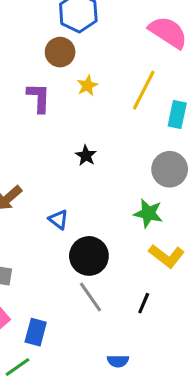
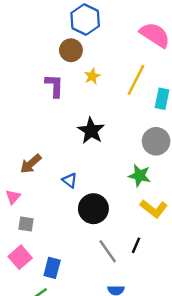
black star: (86, 156) -> (91, 131), size x1.6
gray line: (90, 297) -> (108, 251), moved

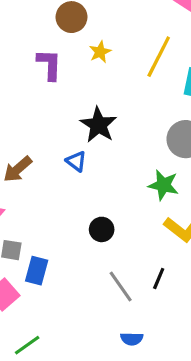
blue triangle: (70, 180) -> (76, 161), moved
black circle: (93, 209) -> (102, 229), size x0.6
blue rectangle: (52, 268) -> (37, 271), moved

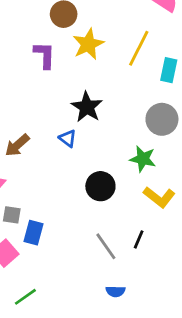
yellow star: (100, 52) -> (88, 44), size x1.6
black circle: (102, 229) -> (100, 186), moved, size x1.4

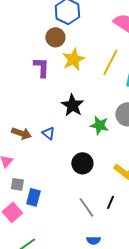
blue triangle: (68, 138) -> (48, 133), moved
brown arrow: (17, 145) -> (21, 133), turned -120
green star: (143, 159) -> (99, 125), moved

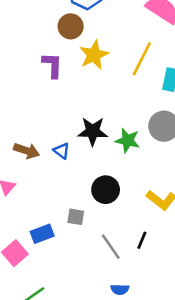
black star: (72, 105) -> (93, 131), moved, turned -30
gray square: (17, 184) -> (76, 217), moved
blue rectangle: (33, 197) -> (42, 234), turned 54

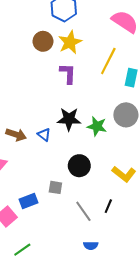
brown circle: (71, 26) -> (43, 41), moved
yellow star: (94, 55) -> (70, 42), moved
purple L-shape: (52, 65) -> (68, 73), moved

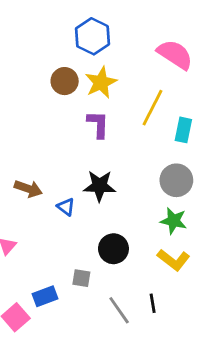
green star: (97, 126) -> (174, 221), moved
brown arrow: (16, 135) -> (28, 189), moved
black line: (108, 206) -> (153, 303), turned -32

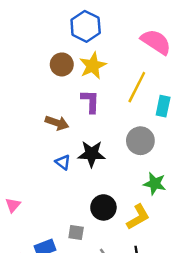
gray circle: (176, 180) -> (140, 141), moved
brown arrow: (28, 189) -> (57, 123), moved
blue triangle: (66, 207) -> (63, 162), moved
yellow L-shape: (174, 260) -> (138, 217), moved, turned -68

